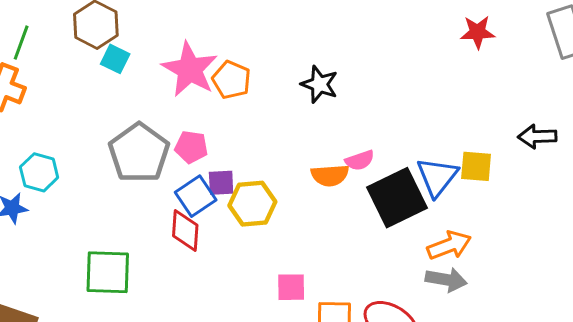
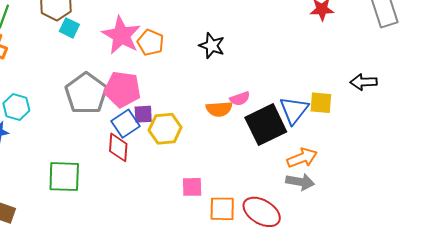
pink pentagon: (191, 147) -> (122, 89), size x1.6

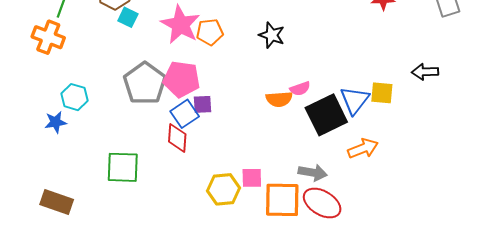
orange pentagon: (150, 43) -> (210, 32), turned -30
yellow hexagon: (165, 129) -> (223, 189), moved
gray arrow: (300, 182) -> (313, 173), moved
orange square: (222, 209) -> (282, 200), size x1.4

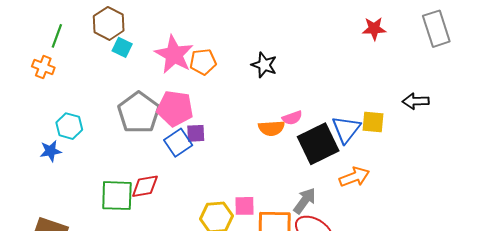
orange cross: (48, 37) -> (43, 67), size x0.7
red diamond: (177, 138) -> (145, 186), moved, turned 76
gray arrow: (313, 173) -> (305, 201), turned -64

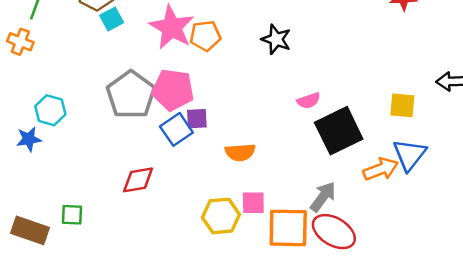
cyan square: (122, 47) -> (112, 19), turned 36
orange semicircle: (271, 128) -> (240, 152), moved
blue triangle: (346, 129) -> (410, 155), moved
green square: (117, 196) -> (72, 215), moved, size x0.6

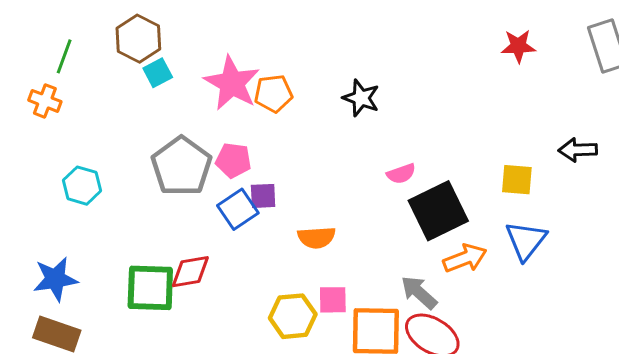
pink pentagon: (173, 90) -> (233, 160), size x0.7
blue star: (29, 139) -> (55, 279), moved, size x1.4
orange arrow: (381, 169) -> (465, 258), moved
gray arrow: (323, 197) -> (419, 292), turned -84
green square: (72, 215) -> (150, 288), moved, size x1.8

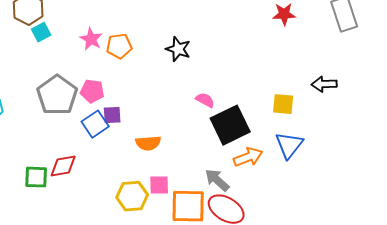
pink star: (232, 83) -> (91, 39), size x0.6
pink semicircle: (401, 174) -> (205, 100), turned -132
green square: (150, 288) -> (36, 177), size x0.7

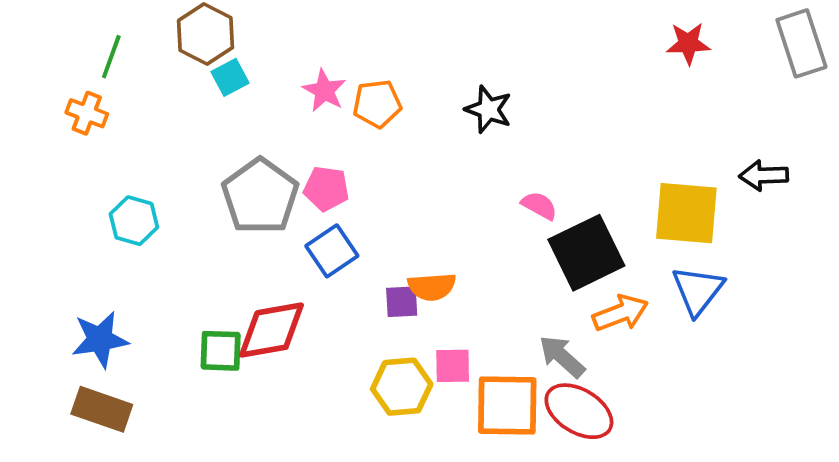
yellow square: (283, 104) -> (686, 213), size x1.6
purple square: (112, 115) -> (402, 302), moved
red diamond: (63, 166) -> (272, 330), size x1.4

